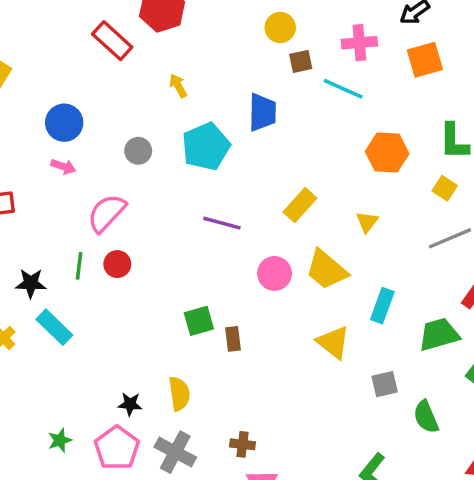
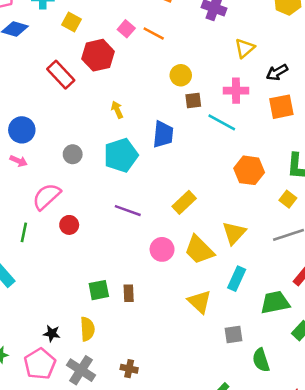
yellow arrow: (178, 86) -> (117, 110), moved
yellow triangle: (367, 222) -> (234, 233), moved, size x1.5
red circle: (117, 264) -> (69, 225), moved
green square: (199, 321) -> (99, 290), moved

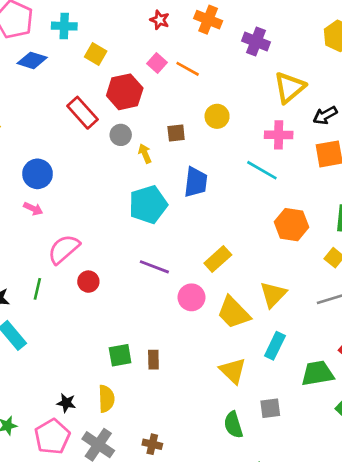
yellow triangle: (245, 48) -> (289, 87), size x1.4
brown square: (193, 101) -> (176, 133), moved
gray circle: (73, 154) -> (121, 135), moved
pink circle: (162, 249) -> (191, 297), moved
green semicircle: (261, 360) -> (233, 425), moved

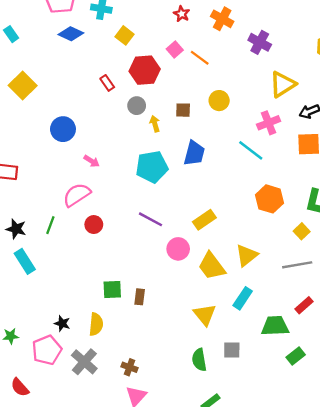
red rectangle: (82, 113) -> (107, 83), size x0.6
pink cross: (279, 135) -> (269, 123), turned -30
pink arrow: (33, 209) -> (92, 161), moved

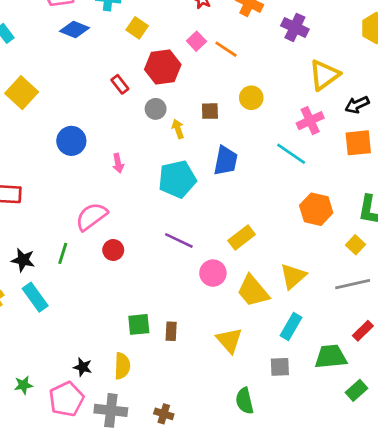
pink arrow: (92, 161) -> (118, 163), moved, turned 49
yellow triangle: (205, 315) -> (229, 340), moved
gray square: (232, 350) -> (280, 367), moved
gray cross: (84, 362) -> (111, 410), turned -32

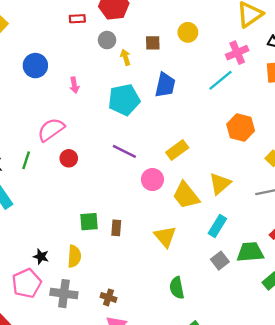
red rectangle: (120, 84) -> (77, 19), turned -56
cyan line: (291, 154) -> (221, 80), turned -75
gray square: (280, 367) -> (220, 261), moved, turned -36

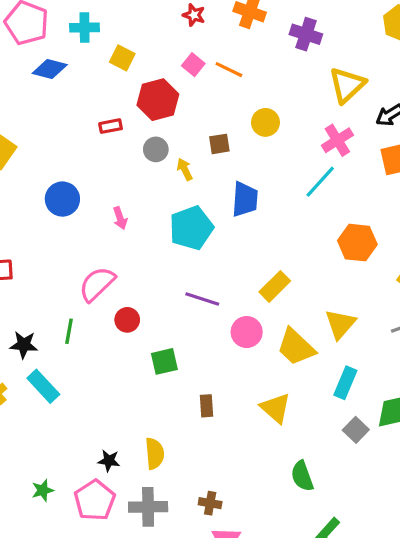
green square: (89, 222) -> (164, 361), moved

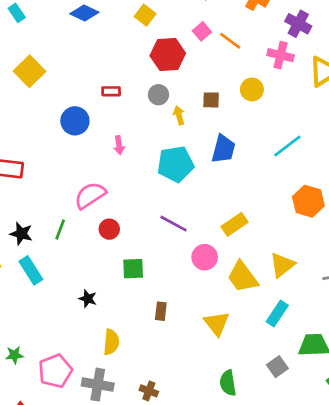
red rectangle: (111, 126) -> (111, 91), moved
pink cross: (337, 140) -> (281, 55), moved, turned 35
gray square: (356, 430) -> (277, 367), moved
black star: (109, 461) -> (88, 299), moved

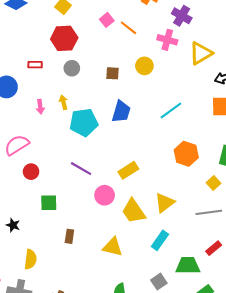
red hexagon: (168, 55) -> (64, 38), moved
yellow arrow: (179, 115) -> (63, 102), moved
yellow triangle: (217, 323) -> (113, 247), turned -40

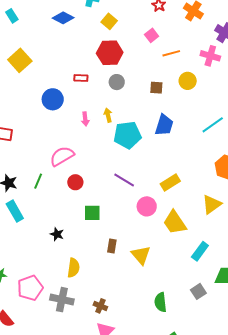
orange line: (129, 28) -> (171, 53), moved, turned -54
yellow triangle: (165, 203) -> (212, 204), moved
yellow triangle: (113, 247) -> (141, 255), moved, turned 35

